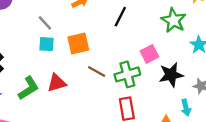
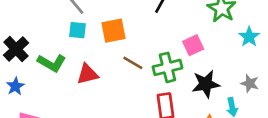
black star: (171, 75) -> (206, 84), moved
green L-shape: (28, 88) -> (52, 63), moved, turned 60

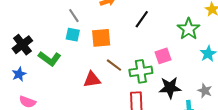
red triangle: (87, 74) -> (92, 80), moved

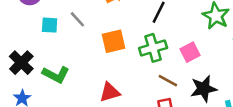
cyan square: (73, 35) -> (50, 25), moved
brown line: (114, 65) -> (168, 81), moved
green cross: (141, 71) -> (153, 48), moved

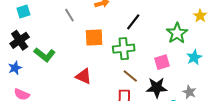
cyan square: (50, 25) -> (23, 12), moved, turned -32
pink square: (190, 52) -> (162, 62), moved
red triangle: (110, 92) -> (84, 76), turned 30

